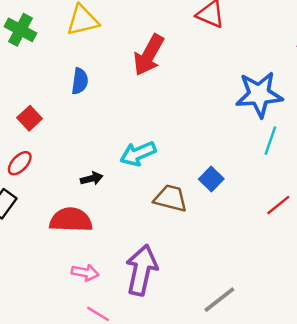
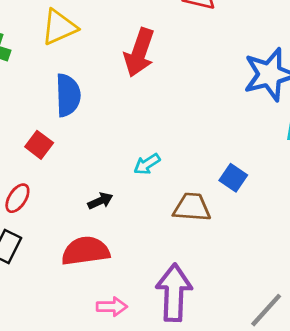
blue semicircle: (80, 81) -> (68, 95), size x1.4
red square: (30, 118) -> (39, 145), moved
cyan arrow: (138, 154) -> (147, 164), size x0.7

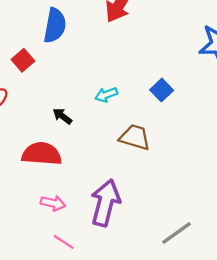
blue square: (233, 178) -> (162, 90), moved
black arrow: (100, 201) -> (62, 116), turned -132

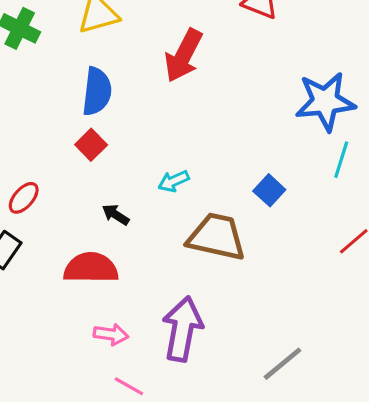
red square: (23, 60) -> (91, 145), moved
blue square: (162, 90) -> (269, 190), moved
brown trapezoid: (135, 137) -> (217, 237), size x1.4

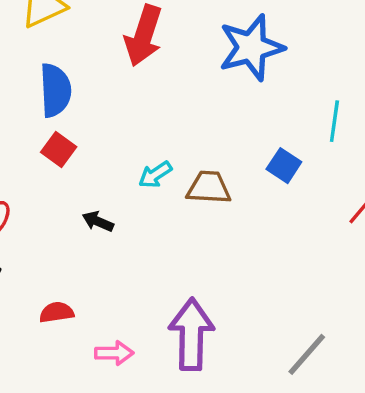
blue star: (325, 101) -> (251, 48), moved
blue square: (269, 190) -> (284, 166), moved
brown trapezoid: (217, 237) -> (209, 188), moved, size x0.7
red semicircle: (91, 268) -> (57, 312), moved, size x0.6

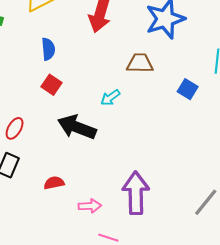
blue semicircle: (55, 90) -> (48, 49), size x0.7
brown trapezoid: (209, 188) -> (140, 63), moved
black arrow: (98, 221) -> (77, 127), size x2.0

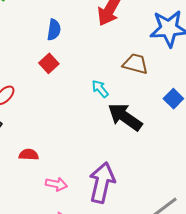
cyan arrow: (110, 98) -> (100, 89), turned 72
black arrow: (77, 127) -> (125, 117), moved

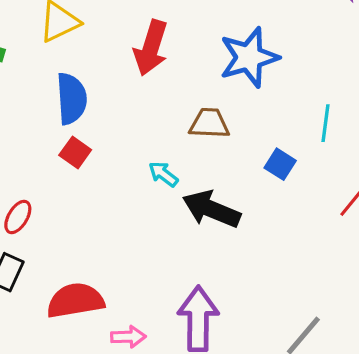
blue semicircle: (54, 30) -> (72, 99), size x1.5
red semicircle: (29, 155) -> (75, 301), size x1.8

